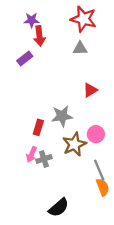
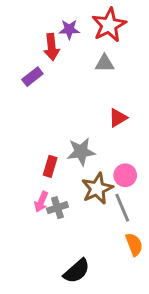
red star: (83, 19) -> (109, 25), turned 30
purple star: (32, 20) -> (69, 29), moved
gray line: (99, 170) -> (122, 208), moved

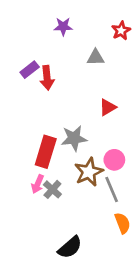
red star: (109, 25) -> (121, 31), moved, size x0.6
red arrow: (52, 47) -> (47, 78), moved
red rectangle: (50, 166) -> (46, 152), size x1.6
gray cross: (57, 208) -> (52, 189), turned -30

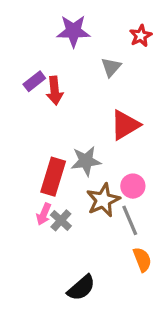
purple star: (63, 27) -> (73, 31), size x1.5
gray triangle: (96, 58) -> (111, 67), turned -48
red triangle: (108, 107) -> (125, 125), size x1.5

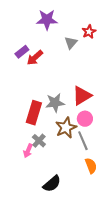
red star: (141, 36) -> (89, 32), moved
red arrow: (55, 91) -> (35, 58), turned 54
red triangle: (125, 125) -> (82, 96), moved
pink arrow: (44, 214) -> (28, 151), moved

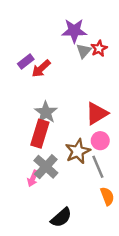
purple star: (47, 20) -> (74, 31), moved
red star: (89, 32) -> (99, 48), moved
gray star: (55, 103) -> (46, 112), moved, turned -30
gray cross: (39, 141) -> (46, 167), size x1.5

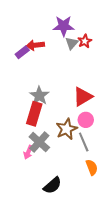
red arrow: (41, 69) -> (35, 45), moved, turned 36

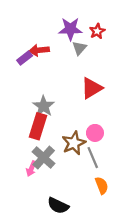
red star: (85, 41) -> (97, 31), moved
red triangle: (83, 97) -> (92, 88), moved
black semicircle: (52, 185) -> (58, 206), turned 66

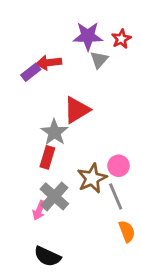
red triangle: (92, 88) -> (77, 110), moved
red rectangle: (38, 126) -> (47, 157), size x0.7
black semicircle: (58, 206) -> (47, 256), moved

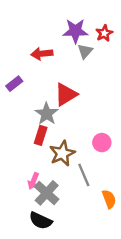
purple rectangle: (31, 72) -> (14, 84), moved
brown star: (92, 178) -> (62, 153), moved
gray cross: (54, 196) -> (47, 193), moved
gray line: (116, 196) -> (84, 175), moved

